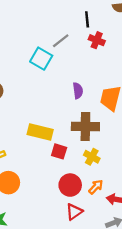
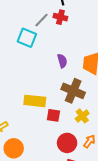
red cross: (97, 40) -> (60, 17), moved
brown cross: (85, 127) -> (73, 91), turned 30
yellow cross: (92, 157) -> (82, 116), turned 32

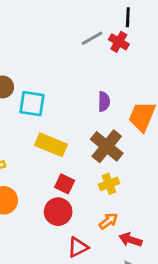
cyan square: (27, 38) -> (32, 104), moved, turned -30
red square: (53, 115) -> (65, 184), moved
red circle: (67, 143) -> (58, 212), moved

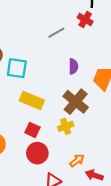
gray line: (92, 38) -> (56, 33), moved
red square: (65, 184) -> (32, 130), moved
yellow cross: (109, 184) -> (66, 126), moved

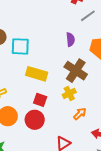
gray line: (56, 33) -> (88, 16), moved
red circle: (37, 153) -> (35, 120), moved
orange arrow: (77, 161) -> (80, 114), moved

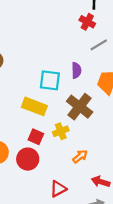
cyan square: (20, 46) -> (50, 80), moved
yellow cross: (69, 93) -> (61, 131), moved

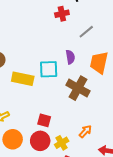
red cross: (87, 22) -> (62, 14), moved, turned -32
yellow rectangle: (34, 106) -> (23, 79), moved
yellow cross: (61, 131) -> (62, 143), moved

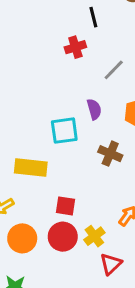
yellow rectangle: (23, 79) -> (31, 168), moved
brown cross: (78, 88) -> (110, 154), size x0.7

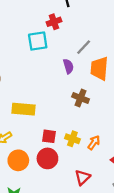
gray line: (114, 70) -> (84, 47), moved
cyan square: (64, 131) -> (38, 41), moved
yellow cross: (94, 236) -> (72, 139), moved, turned -32

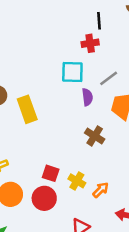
red cross: (54, 22) -> (90, 43), moved
cyan square: (38, 41) -> (72, 72), moved
yellow rectangle: (23, 109) -> (27, 109), moved, turned 55

